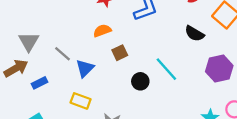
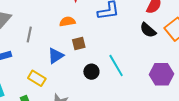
black semicircle: (194, 34) -> (148, 30), moved
gray line: (62, 54) -> (29, 35), turned 49
blue triangle: (85, 68) -> (56, 56), moved

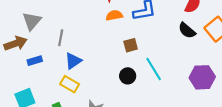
orange semicircle: (67, 22) -> (114, 15), moved
brown square: (79, 44) -> (131, 45), moved
blue triangle: (56, 56) -> (73, 61), moved

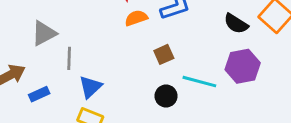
gray triangle: (32, 21) -> (44, 33), moved, turned 30
cyan line: (154, 69) -> (199, 82), turned -35
purple hexagon: (202, 77) -> (243, 66), moved

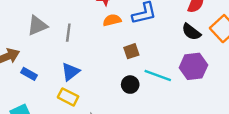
gray line: (69, 58) -> (68, 33), moved
blue rectangle: (39, 94) -> (29, 74), turned 49

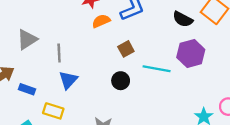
gray line: (68, 33) -> (59, 53), moved
black circle: (130, 85) -> (121, 81), moved
yellow rectangle: (68, 97) -> (53, 111), moved

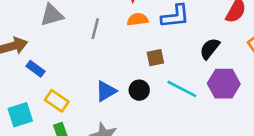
black semicircle: (183, 19) -> (210, 49), moved, turned 84
gray line: (59, 53) -> (95, 29), moved
blue triangle: (68, 80) -> (106, 91), moved

